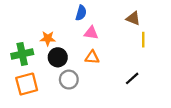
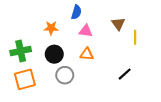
brown triangle: (133, 18) -> (118, 24), moved, turned 32
orange star: (48, 38) -> (51, 28), moved

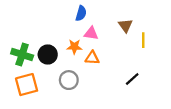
orange star: (51, 28) -> (74, 47), moved
green cross: (21, 51) -> (22, 54), turned 30
black circle: (54, 54) -> (48, 54), moved

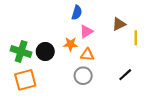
brown triangle: (126, 26) -> (119, 24), turned 40
pink triangle: (91, 33) -> (86, 32), turned -40
gray circle: (69, 80) -> (83, 76), moved

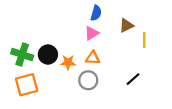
blue semicircle: (77, 13) -> (96, 13), moved
orange star: (70, 44) -> (68, 62), moved

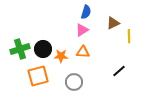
green cross: (22, 54) -> (20, 49), turned -36
gray circle: (88, 80) -> (74, 82), moved
orange square: (27, 85) -> (38, 76), moved

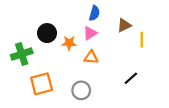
black circle: (43, 49) -> (47, 33), moved
orange star: (61, 56) -> (69, 43), moved

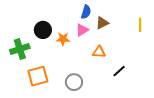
brown triangle: (124, 25) -> (102, 23), moved
yellow line: (142, 40) -> (140, 25), moved
orange triangle: (91, 57) -> (99, 52), moved

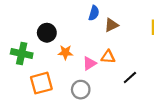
pink triangle: (82, 30) -> (89, 63), moved
orange star: (63, 39) -> (65, 52), moved
green cross: (20, 49) -> (22, 54), turned 30

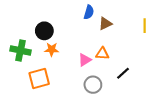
orange star: (65, 52) -> (52, 49), moved
gray circle: (81, 90) -> (93, 85), moved

